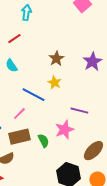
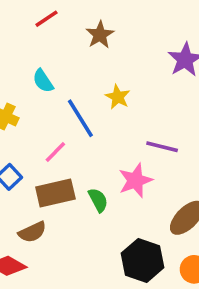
brown star: (56, 59) -> (100, 35), moved
cyan semicircle: (11, 66) -> (43, 81), moved
blue line: (33, 95) -> (80, 118), turned 30

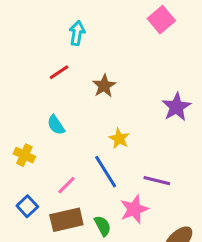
blue line: (80, 118) -> (106, 172), moved

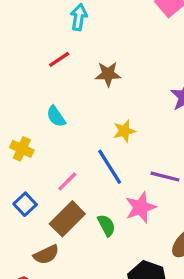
brown star: (104, 86) -> (108, 74), turned 30
yellow star: (119, 139) -> (124, 131), turned 30
brown rectangle: (66, 220) -> (67, 219), turned -32

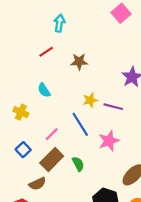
purple line: (165, 177) -> (113, 107), moved
pink star: (141, 207) -> (109, 141), moved

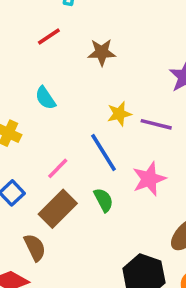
green semicircle: (78, 164) -> (103, 200), moved
brown semicircle: (37, 184) -> (35, 247), turned -91

